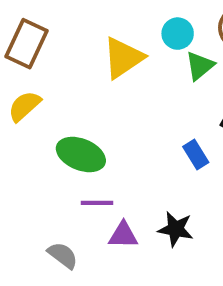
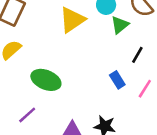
purple line: (97, 203) -> (27, 115), moved, turned -42

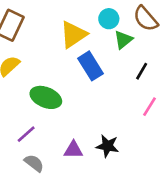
blue rectangle: (117, 80) -> (90, 66), moved, size x1.5

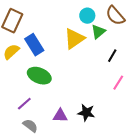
yellow triangle: (73, 34) -> (74, 39), moved
blue rectangle: (90, 66) -> (34, 45), moved

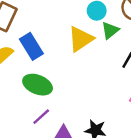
purple line: (24, 104) -> (41, 117), moved

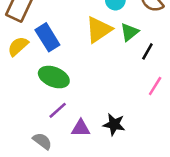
green triangle: (110, 30) -> (129, 32), moved

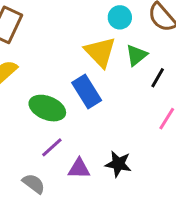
yellow triangle: (99, 30) -> (100, 52), turned -40
blue rectangle: (47, 37) -> (87, 91), moved

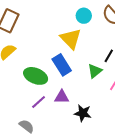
green triangle: (136, 55) -> (95, 71), moved
purple triangle: (79, 168) -> (62, 97), moved

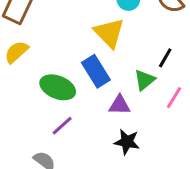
purple triangle: (62, 97) -> (120, 105), moved

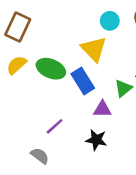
green ellipse: (58, 87) -> (51, 69), moved
black star: (127, 142) -> (96, 140), moved

